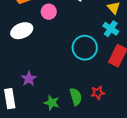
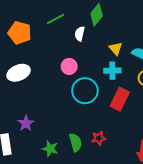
pink circle: (49, 12) -> (69, 66), moved
cyan cross: (111, 29) -> (112, 71), turned -35

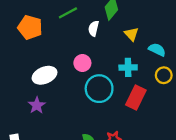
yellow triangle: (116, 49) -> (131, 34), moved
white ellipse: (19, 73) -> (45, 75), moved
purple star: (26, 123) -> (37, 105), moved

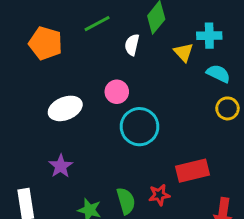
cyan cross: (128, 67) -> (209, 36), moved
red rectangle: (136, 98) -> (193, 171), moved, turned 50
purple star: (37, 105) -> (61, 166), moved

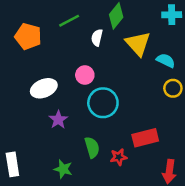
cyan cross: (209, 36) -> (172, 15), moved
yellow triangle: (183, 52) -> (138, 44), size x1.6
purple star: (61, 166) -> (58, 120), moved
green semicircle: (126, 201) -> (92, 147), moved

